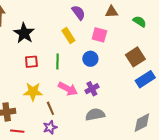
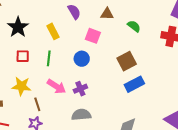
yellow rectangle: (68, 35) -> (53, 31), moved

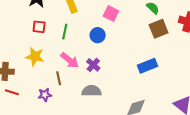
brown square: (127, 61) -> (159, 29), moved
purple cross: (80, 89) -> (93, 65), turned -32
brown line: (37, 104) -> (59, 78), moved

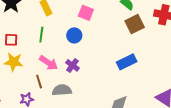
red square: (39, 27) -> (11, 40), moved
gray semicircle: (91, 91) -> (62, 90), moved

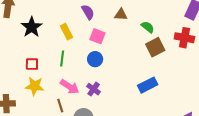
pink square: (86, 13) -> (97, 36), moved

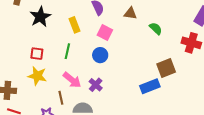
brown square: (155, 47) -> (166, 68), moved

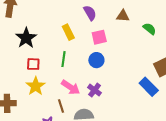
black star: (40, 17) -> (26, 38), moved
pink square: (105, 32) -> (99, 37), turned -35
yellow star: (37, 76) -> (36, 86), turned 30
blue rectangle: (150, 86) -> (149, 87), turned 72

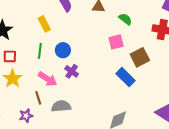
pink square: (99, 37) -> (116, 42), moved
blue circle: (96, 60) -> (63, 50), moved
purple cross: (95, 90) -> (72, 71), moved

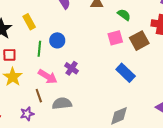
yellow rectangle: (44, 24) -> (29, 22), moved
blue circle: (63, 50) -> (57, 40), moved
brown square: (140, 57) -> (139, 41), moved

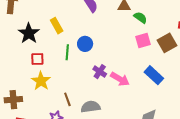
green semicircle: (124, 15) -> (140, 18), moved
pink arrow: (48, 77) -> (120, 79), moved

